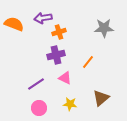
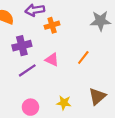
purple cross: (56, 55) -> (22, 46), moved
pink triangle: (65, 78) -> (52, 60), moved
purple line: (36, 84) -> (27, 70), moved

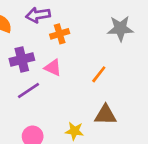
pink triangle: (52, 60) -> (53, 68), moved
brown triangle: (97, 96) -> (106, 115), moved, turned 42

